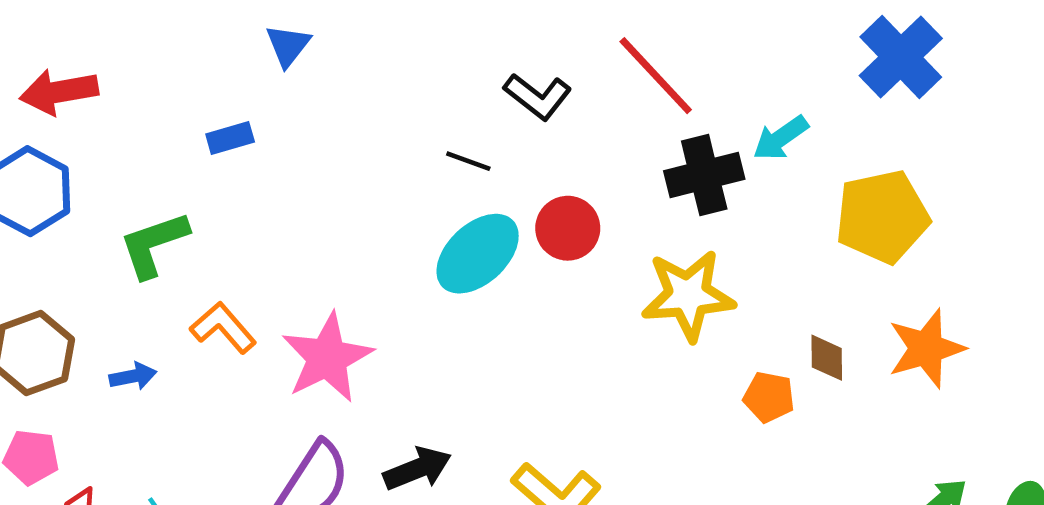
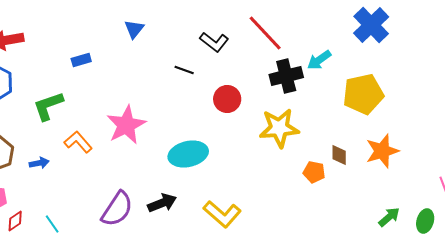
blue triangle: (288, 45) -> (134, 29), moved
cyan ellipse: (478, 254) -> (188, 154), moved, turned 30
pink star: (327, 358) -> (126, 125), moved

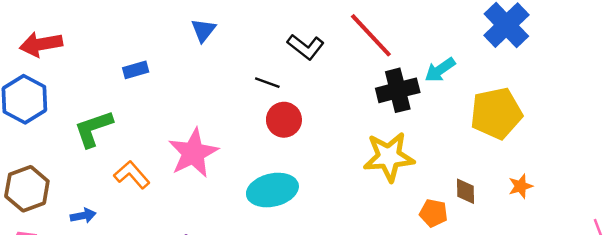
red circle: (227, 99) -> (284, 120), moved
orange star: (382, 151) -> (520, 186), size x0.6
blue arrow: (39, 163) -> (83, 216), moved

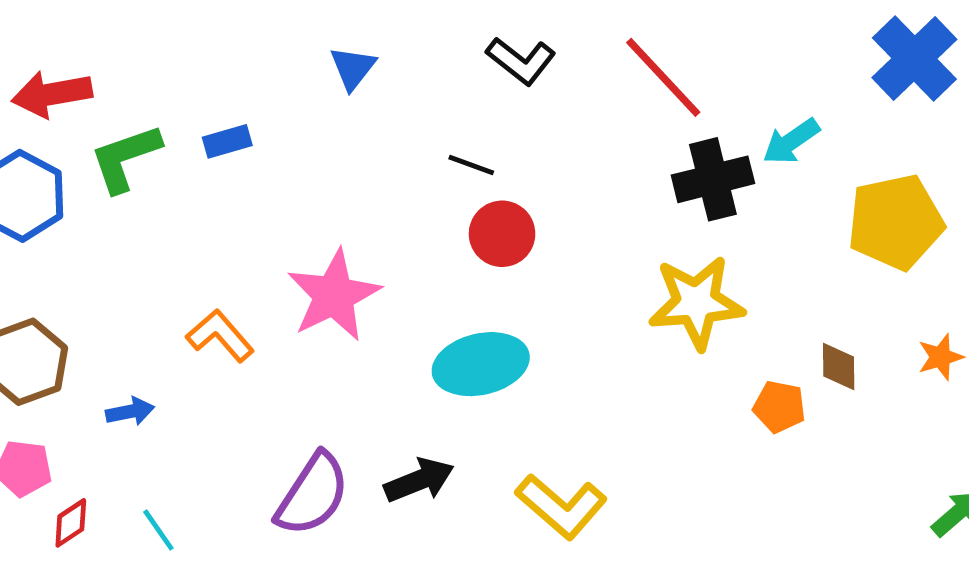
black L-shape: (306, 47) -> (521, 61), moved
green L-shape: (93, 129) -> (125, 158), moved

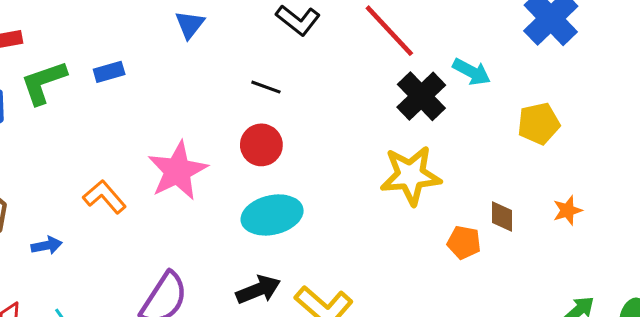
cyan arrow: (791, 141) -> (472, 72), turned -117
black cross: (713, 179) -> (421, 96), turned -30
yellow pentagon: (895, 222) -> (539, 124), size x0.7
red circle: (502, 234) -> (261, 145), moved
black arrow: (419, 480) -> (258, 290), moved

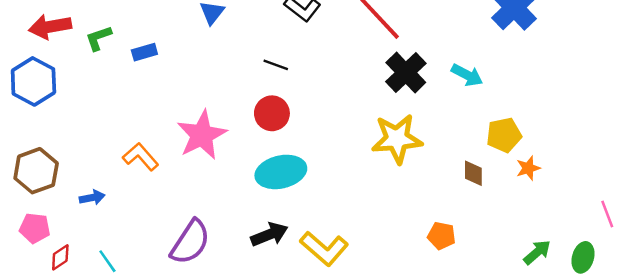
cyan arrow: (472, 72) -> (467, 75), moved
green L-shape: (44, 82) -> (99, 38), moved, size x0.7
yellow pentagon: (539, 124) -> (504, 135), moved
orange pentagon: (464, 242) -> (441, 236), moved

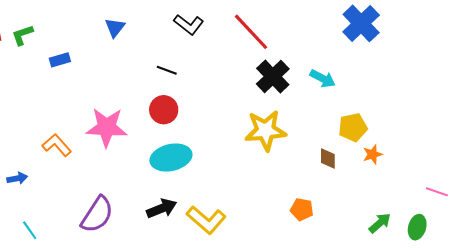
green L-shape: (99, 38) -> (22, 35), moved
pink star: (202, 135) -> (107, 127), turned 30
pink line: (607, 214) -> (437, 192), turned -50

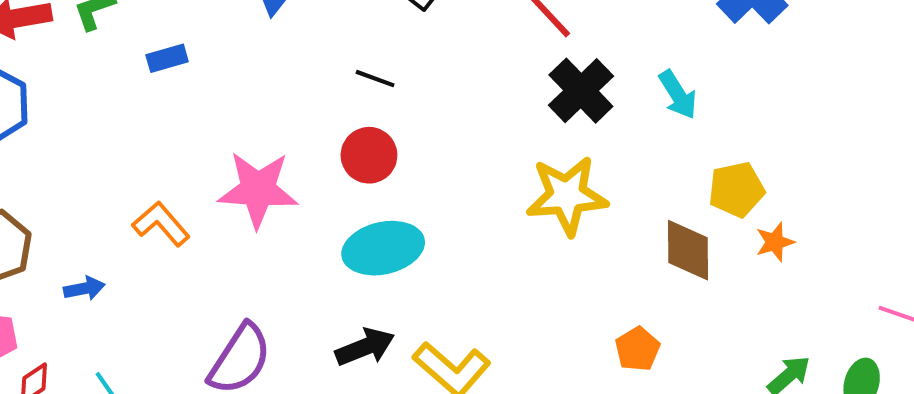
cyan arrow: (323, 79) -> (678, 95), turned 30
brown diamond: (328, 159) -> (688, 250), size x1.5
orange pentagon: (302, 209) -> (638, 349), turned 30

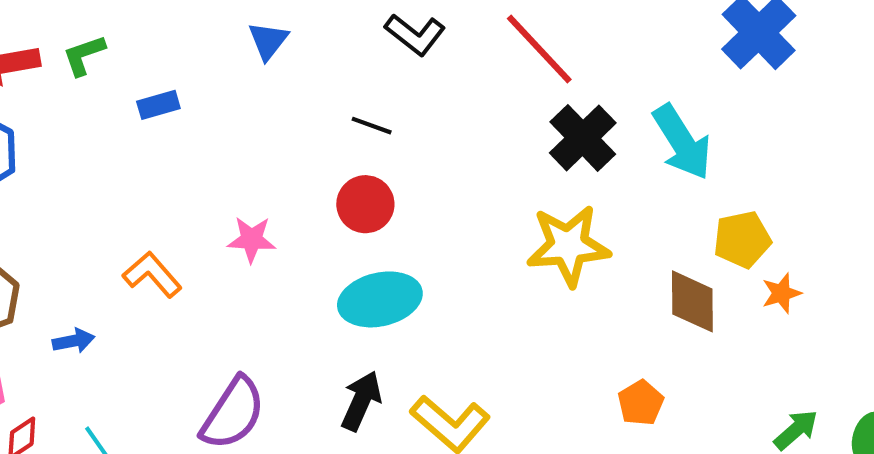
cyan arrow: (678, 95) -> (682, 142), size x1.5
pink star: (258, 190) -> (252, 239), size x0.6
black arrow: (365, 347) -> (361, 401), turned -44

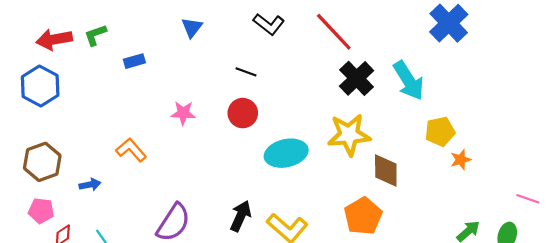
pink star: (252, 239) -> (183, 113), moved
cyan ellipse: (380, 299) -> (286, 153), moved
brown diamond: (692, 301) -> (386, 170), moved
orange pentagon: (641, 403) -> (363, 216), moved, size x1.6

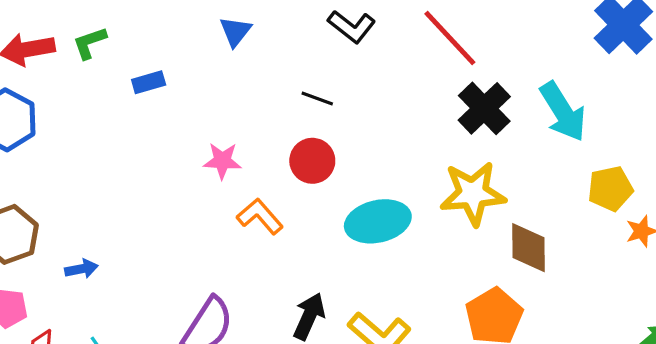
orange L-shape: (131, 150) -> (260, 216), moved

